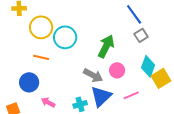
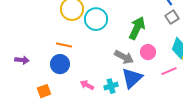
orange line: (41, 57) -> (64, 45), moved
pink line: (131, 95) -> (169, 71), moved
pink arrow: (48, 102) -> (87, 85), moved

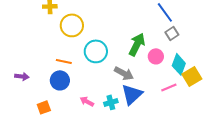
cyan circle: (96, 19) -> (96, 51), moved
pink circle: (148, 52) -> (156, 56), moved

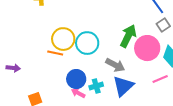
yellow circle: (72, 25) -> (63, 39), moved
pink circle: (156, 56) -> (147, 48), size x1.6
blue circle: (60, 80) -> (76, 79), moved
cyan cross: (111, 102) -> (96, 86), moved

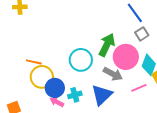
yellow circle: (63, 39) -> (42, 77), moved
cyan circle: (87, 43) -> (81, 60), moved
gray arrow: (115, 65) -> (113, 74), moved

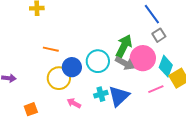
orange line: (34, 62) -> (51, 49), moved
gray arrow: (113, 74) -> (125, 63), moved
blue circle: (55, 88) -> (72, 67), moved
cyan cross: (75, 95) -> (101, 94), moved

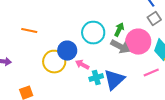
green arrow: (124, 46) -> (119, 30), size x0.6
orange line: (51, 49) -> (29, 31), moved
cyan circle: (98, 61) -> (93, 33), moved
pink arrow: (74, 103) -> (82, 65), moved

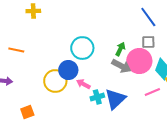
gray square: (154, 19) -> (148, 42), moved, turned 32
orange line: (29, 31) -> (16, 50), moved
cyan circle: (93, 33) -> (82, 48), moved

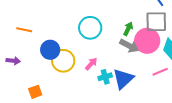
gray square: (148, 42) -> (156, 22), size x1.6
blue circle: (68, 70) -> (50, 50), moved
pink arrow: (83, 84) -> (91, 64), turned 104

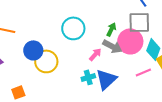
pink arrow: (91, 64) -> (95, 54), moved

